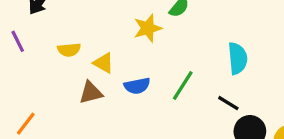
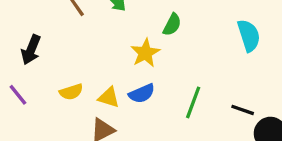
cyan semicircle: (238, 58) -> (249, 36), moved
blue semicircle: (137, 86) -> (142, 93), moved

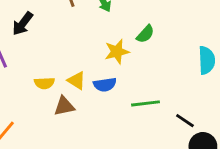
yellow semicircle: (71, 92) -> (44, 83), moved
green line: (193, 102) -> (145, 103), turned 48

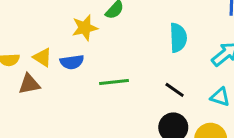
black line: (185, 121) -> (175, 90), moved

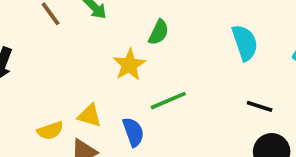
blue semicircle: (72, 62) -> (133, 132), moved, turned -85
green line: (114, 82) -> (168, 101), moved

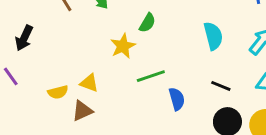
blue semicircle: (133, 132) -> (177, 99), moved

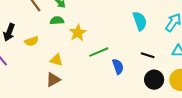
green semicircle: (147, 23) -> (57, 21), moved, turned -120
yellow semicircle: (58, 92) -> (32, 41), moved

